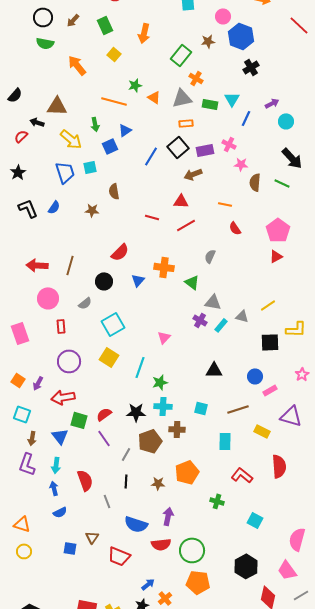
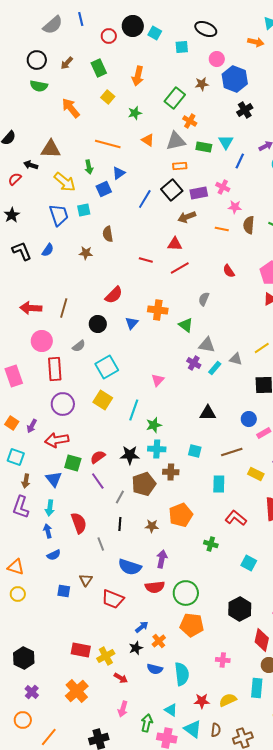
green star: (135, 85) -> (135, 113), moved
orange line: (225, 204) -> (222, 229), moved
red rectangle: (61, 326) -> (55, 369), size x1.6

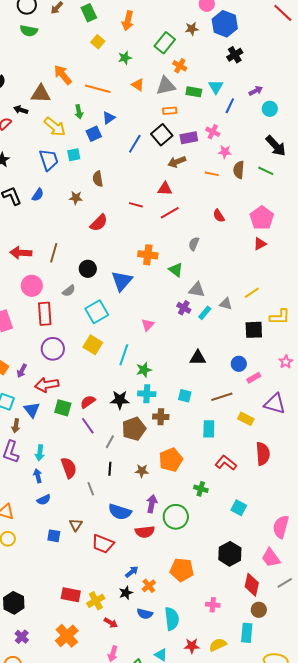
orange arrow: (71, 108) -> (63, 75), moved
red semicircle: (114, 295) -> (99, 223), moved
blue triangle: (132, 323) -> (122, 281), moved, size x1.6
blue triangle: (54, 479) -> (32, 410), moved
green circle: (186, 593) -> (176, 517), moved

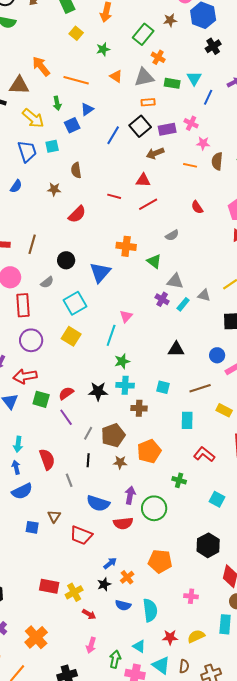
gray semicircle: (194, 244) -> (172, 235), turned -144
cyan line: (124, 355) -> (111, 335), moved
brown pentagon: (134, 429) -> (113, 435), moved
blue semicircle: (44, 500) -> (22, 491), size x1.5
orange cross: (67, 636) -> (36, 637), moved

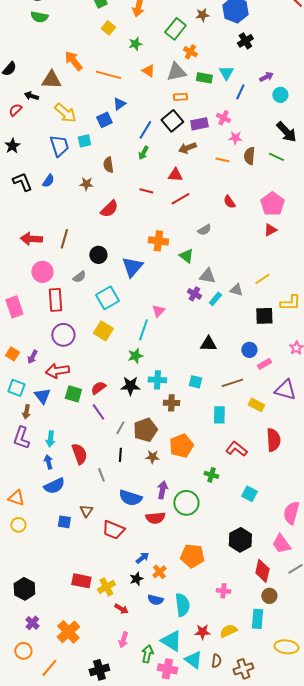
green arrow: (57, 103) -> (143, 153), moved, turned 40
green star: (122, 361) -> (135, 356), moved
cyan triangle: (139, 646) -> (171, 641), size x1.6

